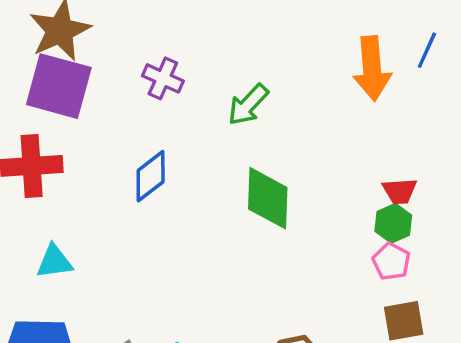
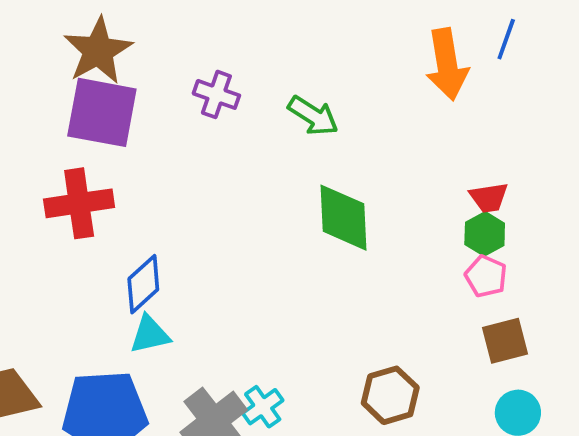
green arrow: (248, 105) -> (313, 116), turned -96
blue diamond: (151, 176) -> (143, 284), moved
cyan triangle: (54, 262) -> (150, 334), moved

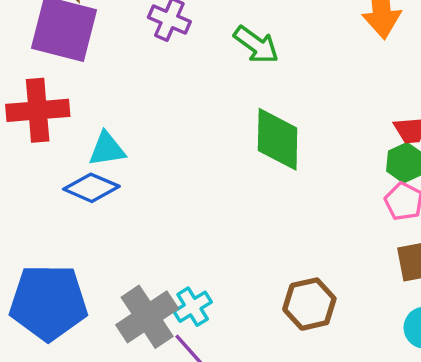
blue diamond: (143, 284) -> (91, 188), turned 62
cyan triangle: (150, 334) -> (107, 149), moved

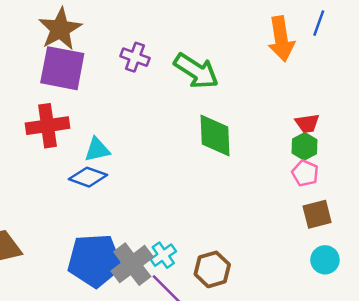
green arrow: (256, 45) -> (196, 71), size x1.4
blue pentagon: (48, 302) -> (95, 260), moved
brown hexagon: (309, 304) -> (212, 269), moved

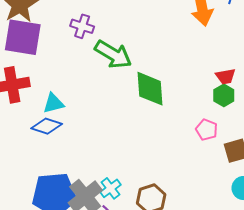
green arrow: (196, 71) -> (113, 54), moved
pink pentagon: (305, 173) -> (207, 130), moved

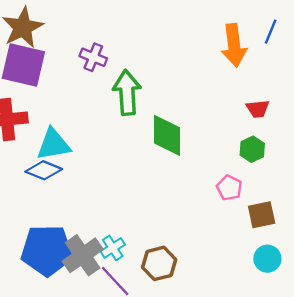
green arrow: (113, 54) -> (127, 92), turned -129
red trapezoid: (225, 76) -> (258, 109), moved
cyan triangle: (53, 103) -> (54, 144), size x1.4

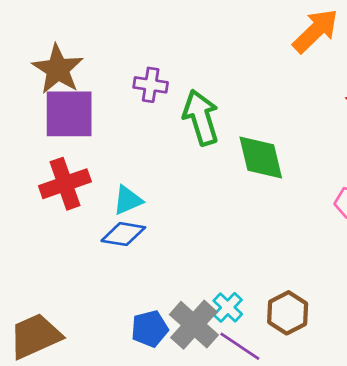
orange arrow: (234, 45) -> (315, 31), turned -114
cyan triangle: (54, 144) -> (128, 200), size x0.7
blue pentagon: (47, 250) -> (150, 329), size x0.6

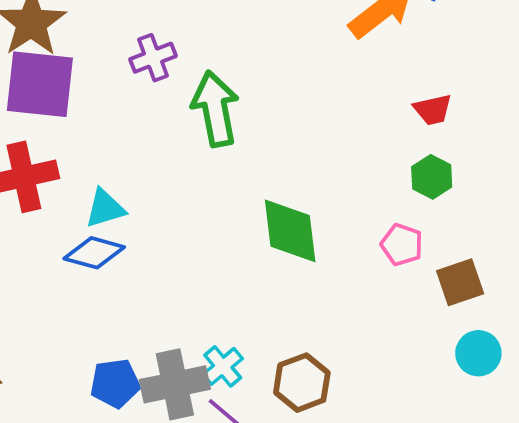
purple cross: (151, 85) -> (153, 58), turned -36
green diamond: (261, 158) -> (290, 231), moved
gray cross: (194, 325) -> (175, 384), turned 30

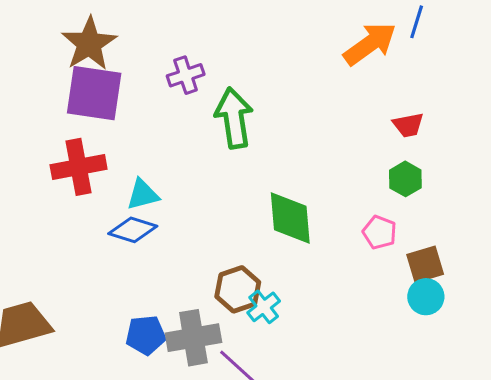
cyan circle: (478, 353) -> (426, 297), moved
cyan cross: (223, 366) -> (264, 307), moved
brown hexagon: (302, 383) -> (238, 289), moved

